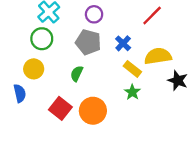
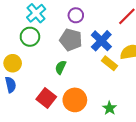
blue cross: (123, 43) -> (101, 41), size x1.5
yellow circle: (34, 69) -> (13, 63), moved
green star: (132, 92) -> (110, 108), moved

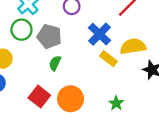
gray pentagon: (71, 40) -> (49, 36), moved
green star: (110, 108) -> (116, 103), moved

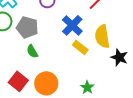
yellow semicircle: (133, 46) -> (102, 36), turned -90
green semicircle: (55, 63) -> (32, 51), turned -56

